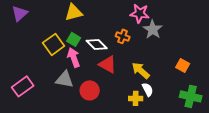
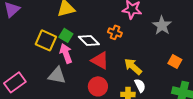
gray star: (153, 29) -> (162, 25), moved
yellow square: (54, 44) -> (46, 40), turned -30
red circle: (90, 90) -> (98, 86), moved

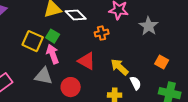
orange cross: (115, 32) -> (102, 33), turned -32
white diamond: (89, 40) -> (76, 15), moved
white semicircle: (140, 85) -> (136, 83), moved
red circle: (98, 86) -> (71, 87), moved

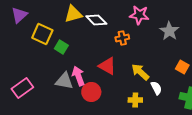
green square: (53, 36) -> (61, 47), moved
yellow square: (33, 41) -> (42, 34), moved
pink arrow: (53, 54) -> (78, 76), moved

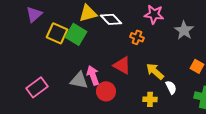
orange cross: (122, 38) -> (137, 37), turned 32
green square: (61, 47) -> (76, 34), moved, size x1.5

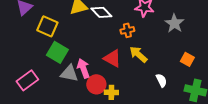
green square: (76, 34) -> (57, 52), moved
orange cross: (137, 37) -> (127, 30), turned -32
yellow arrow: (155, 71) -> (138, 54), moved
yellow cross: (150, 99) -> (111, 92), moved

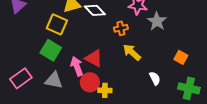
gray star: (174, 23) -> (157, 21), moved
yellow square: (47, 26) -> (57, 24), moved
red triangle: (112, 58) -> (94, 58), moved
gray triangle: (69, 73) -> (54, 80), moved

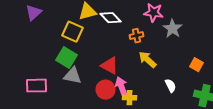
pink arrow: (77, 66) -> (122, 87), moved
pink rectangle: (21, 78) -> (36, 86), turned 35
gray triangle: (54, 80) -> (72, 76), moved
yellow cross: (105, 90) -> (130, 98), moved

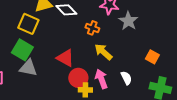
orange cross: (136, 36) -> (92, 28), turned 32
pink arrow: (122, 87) -> (101, 79), moved
red circle: (106, 90) -> (78, 78), moved

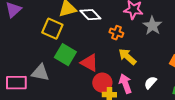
green square: (22, 50) -> (65, 55), moved
gray triangle: (28, 68) -> (40, 73), moved
white semicircle: (126, 78) -> (150, 83), turned -112

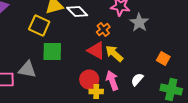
orange cross: (116, 33) -> (103, 30), turned 32
green square: (65, 55) -> (52, 52), turned -30
red triangle: (89, 63) -> (96, 50), moved

